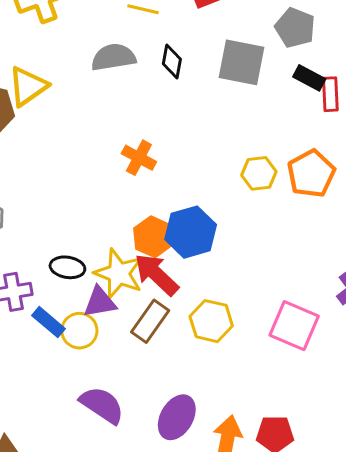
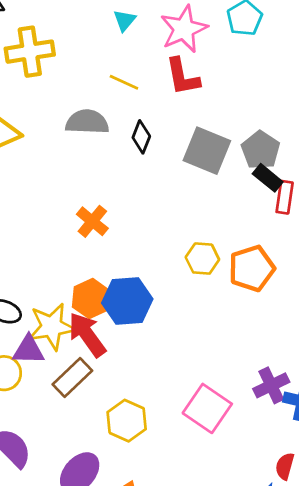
gray pentagon: (295, 28) -> (260, 150), moved
yellow star: (119, 273) -> (52, 327), turned 30
yellow hexagon: (211, 321) -> (127, 421), moved

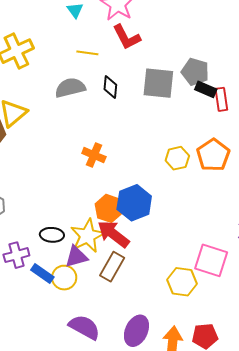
yellow hexagon: (127, 421) -> (182, 282), moved

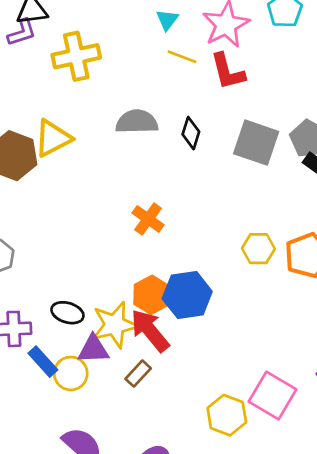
yellow line: (87, 53) -> (182, 57), moved
brown rectangle: (112, 267) -> (138, 374), size x0.7

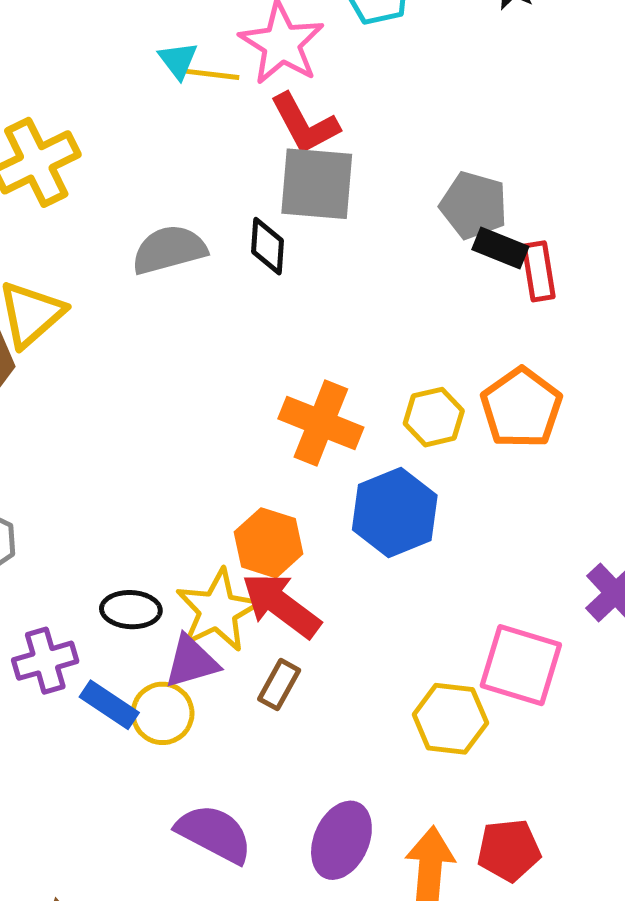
yellow line: (182, 57) -> (212, 74), moved
gray square: (256, 143) -> (317, 184), moved
orange cross: (148, 219) -> (321, 423), moved, size x1.4
blue hexagon: (187, 295) -> (395, 512), moved

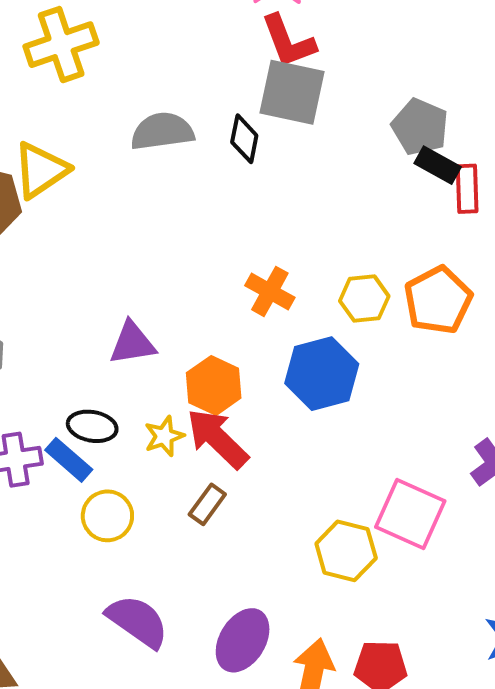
orange cross: (321, 423) -> (270, 291), size x0.7
yellow star: (218, 610) -> (164, 436), size x0.6
purple triangle: (191, 662) -> (132, 343), moved
blue rectangle: (109, 705) -> (69, 460), moved

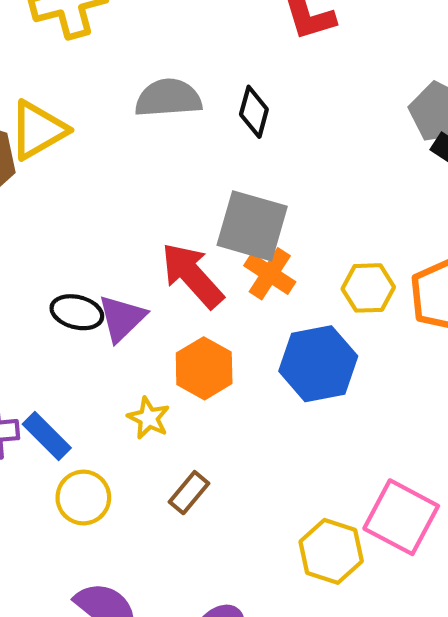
gray square: (292, 92) -> (252, 226), moved
purple triangle: (132, 343) -> (122, 318), turned -39
black ellipse: (92, 426) -> (77, 312), moved
yellow star: (164, 436) -> (149, 418), turned -30
red arrow: (217, 439) -> (192, 275), moved

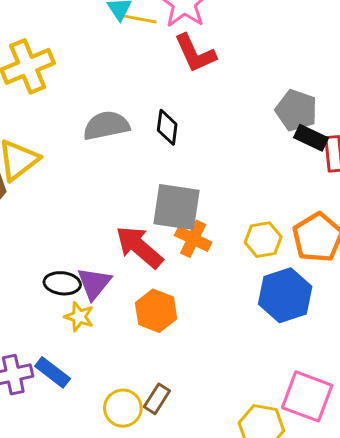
blue hexagon: (318, 364) -> (285, 295), moved
yellow star: (149, 418) -> (79, 317), moved
yellow circle: (83, 498) -> (123, 408), moved

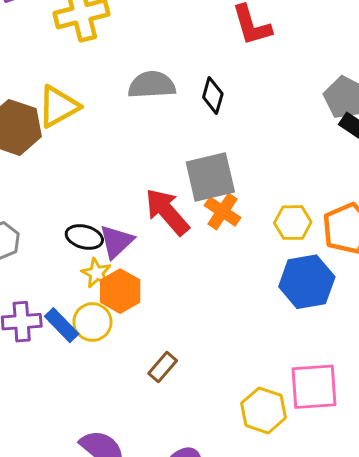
gray square: (176, 207) -> (210, 177), turned -30
orange hexagon: (156, 311) -> (120, 291), moved
pink square: (307, 396) -> (314, 387), turned -33
yellow circle: (123, 408) -> (92, 322), moved

